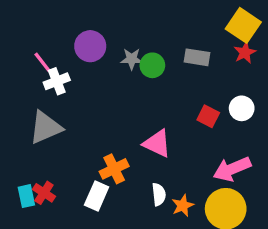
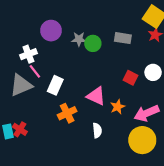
pink line: (42, 62) -> (35, 71), moved
white rectangle: (97, 196) -> (55, 85), moved
orange star: (183, 206) -> (118, 107), moved

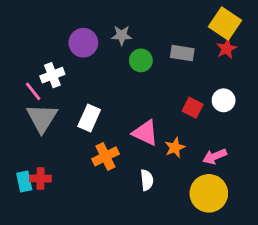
gray star: (79, 39) -> (122, 35), moved
pink line: (35, 71) -> (33, 91), moved
gray triangle: (21, 85) -> (42, 118), turned -35
pink arrow: (147, 113) -> (215, 156), size x0.7
red cross: (20, 129) -> (40, 179), turned -32

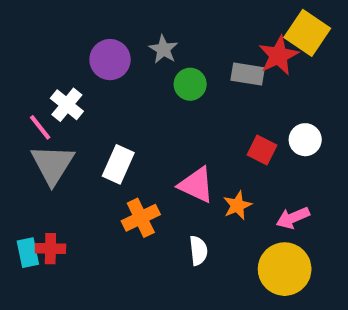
gray star: (122, 35) -> (163, 49), turned 30
red star: (227, 49) -> (278, 55), moved, size x1.4
white cross: (52, 75) -> (67, 105), turned -30

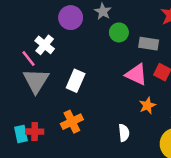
gray rectangle: (248, 74) -> (149, 44), moved
pink triangle: (196, 185) -> (136, 75), moved
orange cross: (141, 218) -> (72, 122), moved

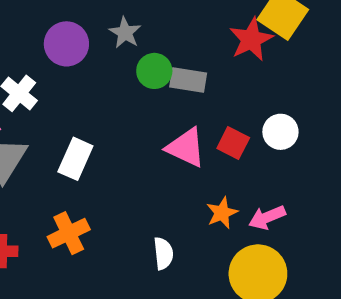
gray rectangle: (149, 44) -> (188, 80), moved
orange star: (147, 106) -> (222, 213), moved

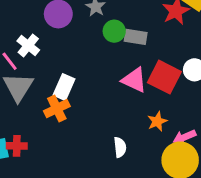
red square: (233, 143) -> (164, 77), size x1.6
pink arrow: (267, 217) -> (184, 137), moved
orange cross: (69, 233) -> (57, 109), moved

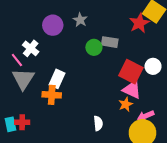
green circle: (114, 31) -> (94, 47), moved
pink triangle: (134, 80) -> (132, 90), moved
orange cross: (57, 109) -> (52, 95), turned 30

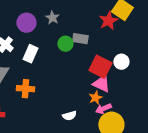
white rectangle: (57, 79) -> (30, 54), moved
pink arrow: (146, 116) -> (103, 109), moved
white semicircle: (98, 123) -> (69, 116), turned 80

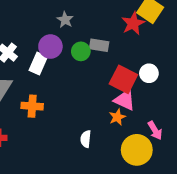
purple circle: (26, 23) -> (50, 47), moved
pink arrow: (103, 109) -> (155, 130), moved, turned -98
white semicircle: (69, 116) -> (86, 139), turned 112

